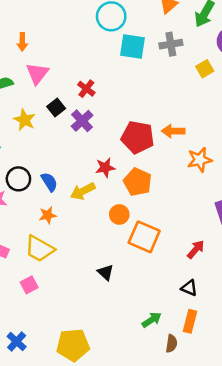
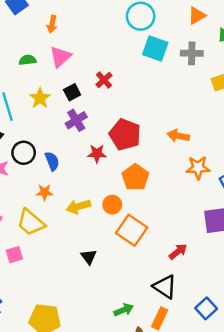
purple cross: (82, 121) -> (76, 120), moved
red pentagon: (138, 137) -> (125, 134), moved
red star: (105, 168) -> (97, 154), moved
yellow arrow: (83, 191) -> (78, 207), moved
black triangle: (189, 288) -> (165, 287), size x1.5

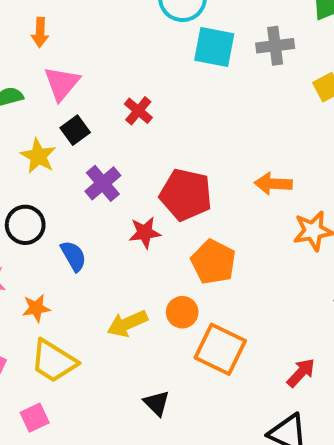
black square: (72, 92) -> (75, 130), moved
black circle: (24, 153) -> (25, 225), moved
orange star: (44, 192) -> (36, 308), moved

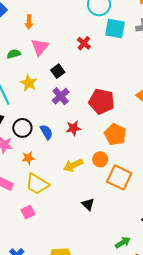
red cross: (138, 111) -> (84, 43), moved
black square: (75, 130) -> (58, 71), moved
black circle: (25, 225) -> (22, 128), moved
red star: (145, 233) -> (73, 128), moved

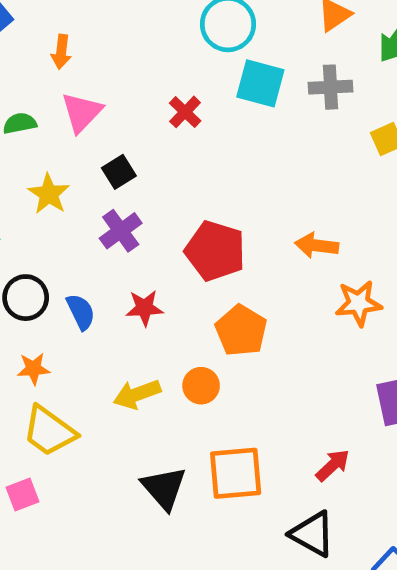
orange square: (119, 177) -> (236, 473), moved, turned -35
black triangle: (88, 204) -> (164, 488), size x1.5

